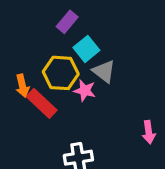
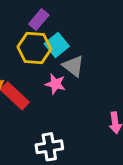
yellow hexagon: (61, 73) -> (34, 48), moved

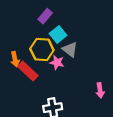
yellow hexagon: (34, 48) -> (42, 50), moved

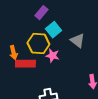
gray triangle: (70, 50) -> (77, 41), moved
red rectangle: (28, 71) -> (25, 64), turned -42

